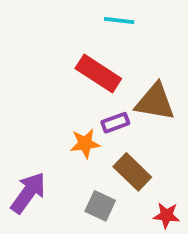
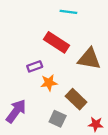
purple rectangle: (115, 123) -> (35, 66), moved

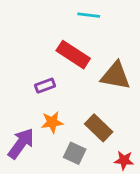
orange star: (49, 83) -> (52, 122), moved

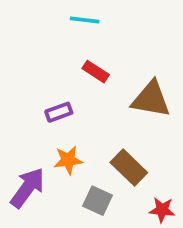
cyan line: (89, 15) -> (85, 20), moved
red rectangle: (73, 55) -> (96, 72), size x0.6

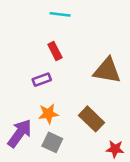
red rectangle: (96, 72) -> (55, 51), moved, turned 30
gray square: (98, 201) -> (52, 142), moved

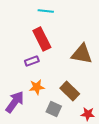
red rectangle: (55, 51) -> (42, 39), size x1.6
gray square: (52, 142) -> (54, 109), moved

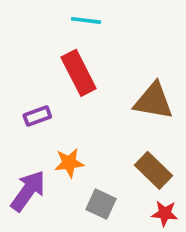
purple rectangle: (32, 61) -> (37, 116), moved
brown rectangle: (70, 91) -> (153, 170), moved

